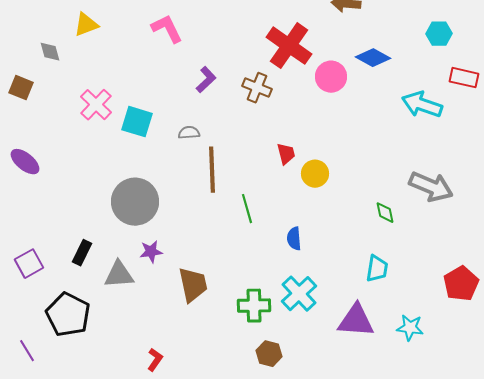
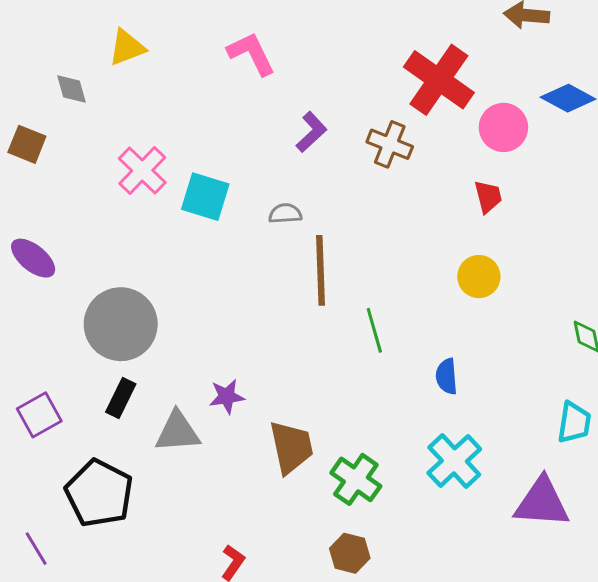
red trapezoid: (286, 154) -> (488, 197), moved
gray circle: (135, 202) -> (121, 324), moved
green cross: (254, 306) -> (356, 479), moved, turned 36
brown hexagon: (269, 354) -> (350, 553), moved

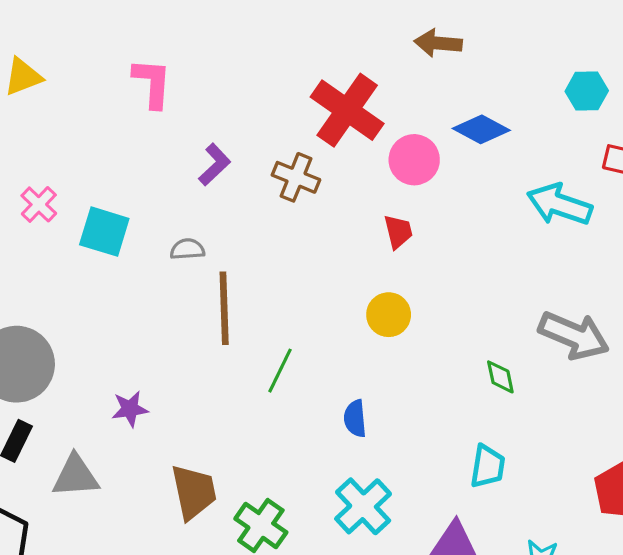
pink L-shape: (251, 54) -> (152, 83), turned 30
pink cross: (142, 170) -> (39, 204), size x0.7
green line: (374, 330) -> (280, 371), turned 42
purple star: (227, 396) -> (130, 409), moved

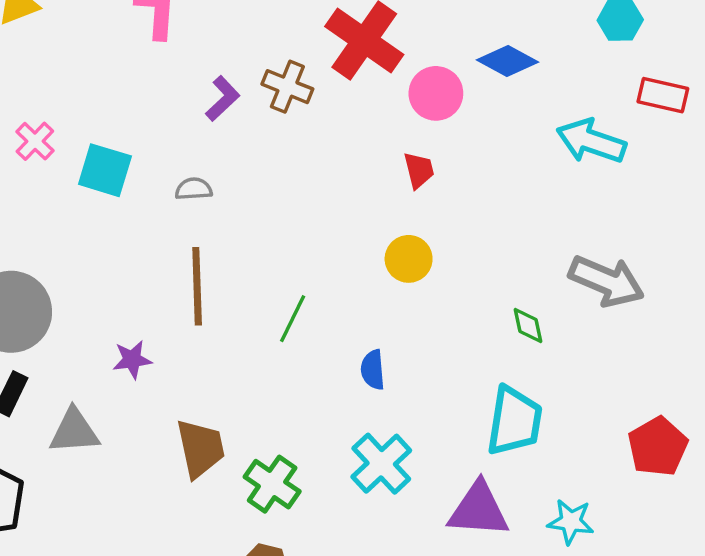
brown cross: (296, 177) -> (287, 87), moved
brown line: (224, 308) -> (197, 286), moved
cyan trapezoid: (488, 466) -> (514, 421), size x1.5

